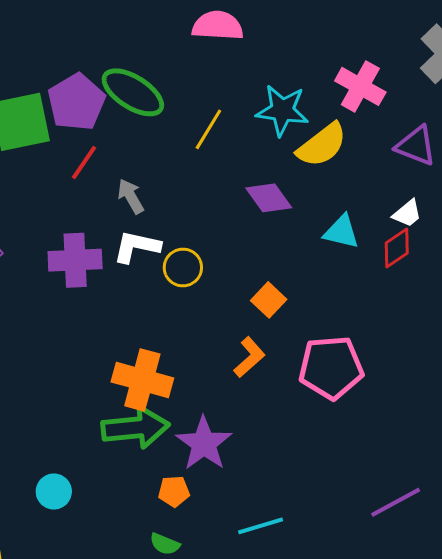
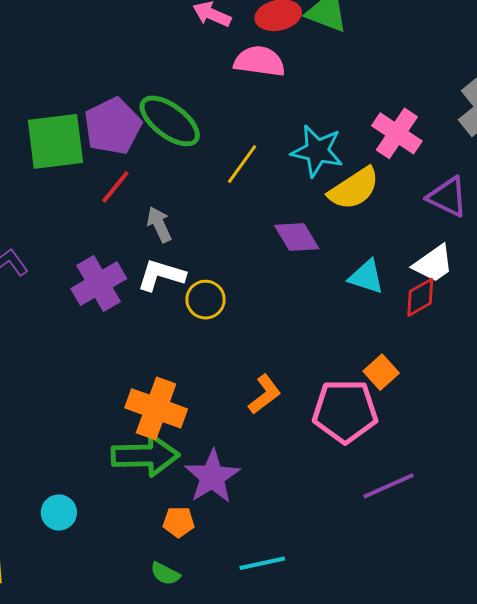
white trapezoid: (407, 213) -> (433, 264), size x1.4
purple cross: (75, 260) -> (99, 284), turned -32
orange square: (269, 300) -> (381, 372), moved
purple line: (396, 502) -> (388, 486), moved

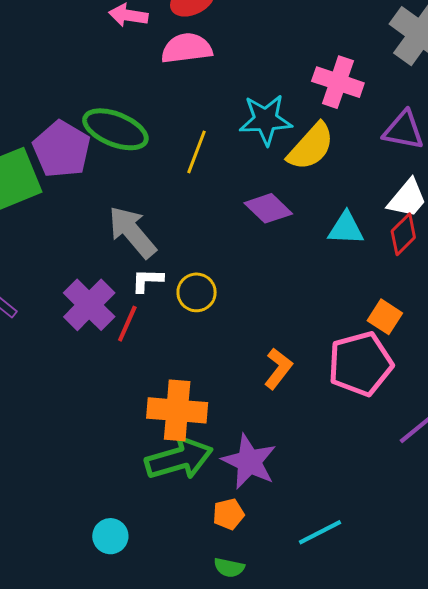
red line: (115, 187) -> (127, 324), moved
gray arrow: (159, 224) -> (132, 232), size x1.6
white L-shape: (161, 275) -> (147, 280), size x0.7

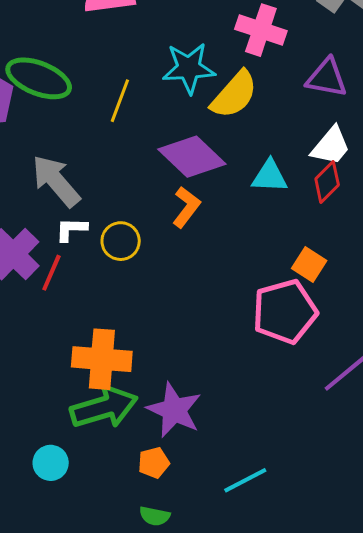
purple diamond: (268, 208) -> (192, 157), size x1.4
orange L-shape: (278, 369) -> (186, 207), moved
cyan circle: (110, 536) -> (51, 463), moved

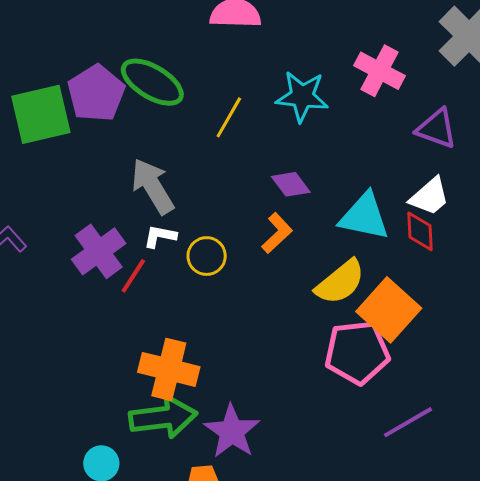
yellow semicircle: (234, 95) -> (340, 282), moved
purple diamond: (192, 157) -> (291, 184), size x0.6
cyan triangle: (270, 176) -> (364, 216), size x1.4
red diamond: (327, 182) -> (420, 231), turned -57
orange square: (309, 264) -> (389, 310), size x1.8

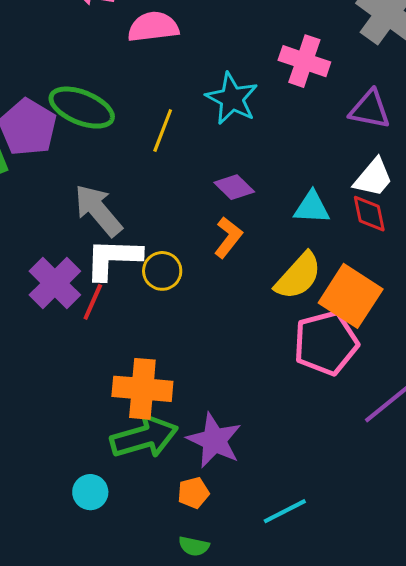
cyan star: (302, 96) -> (232, 99), turned 30
cyan triangle: (364, 216) -> (312, 207), size x0.7
white L-shape: (160, 236) -> (113, 259), size x1.8

